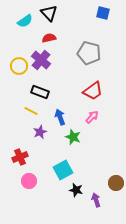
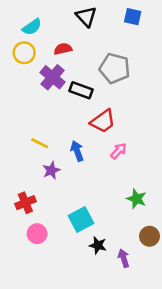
black triangle: (49, 13) -> (86, 17), moved
yellow circle: (19, 66) -> (24, 53), moved
red trapezoid: (93, 91) -> (103, 121), moved
black rectangle: (40, 92) -> (81, 90), moved
green star: (73, 137) -> (137, 199), moved

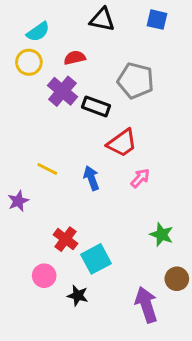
black triangle: (86, 17) -> (102, 20), turned -35
purple star: (51, 170) -> (18, 201), moved
red cross: (25, 203) -> (66, 239), moved, turned -30
black star: (98, 245) -> (78, 296), moved
purple arrow: (124, 258) -> (146, 305), size x1.6

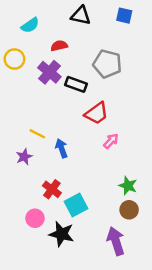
yellow circle: (29, 62) -> (14, 59), moved
blue arrow: (91, 178) -> (62, 148), moved
purple star: (18, 201) -> (24, 157), moved
brown circle: (177, 279) -> (129, 210), moved
black star: (78, 296) -> (62, 234), size x1.5

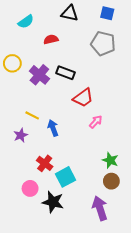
yellow circle: (14, 59) -> (12, 63), moved
gray pentagon: (107, 64) -> (103, 44), moved
purple cross: (49, 72) -> (39, 75), moved

